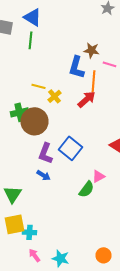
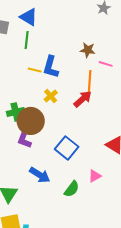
blue L-shape: (76, 67) -> (51, 67), moved
yellow line: (38, 86) -> (35, 70), moved
purple L-shape: (46, 153) -> (25, 138), moved
blue arrow: (44, 175) -> (40, 175), size x1.5
green semicircle: (86, 189) -> (72, 189), moved

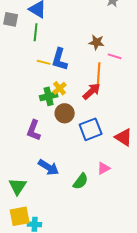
green cross: (16, 112) -> (49, 96), moved
brown circle: (31, 121) -> (65, 113), moved, size x0.7
blue square: (67, 148) -> (91, 129), moved, turned 30

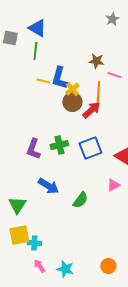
yellow cross: (60, 88) -> (72, 89), moved
green cross: (49, 96) -> (59, 145), moved
brown circle: (65, 113) -> (72, 102), moved
pink triangle: (104, 168) -> (113, 185), moved

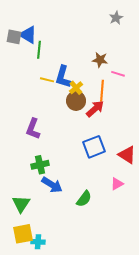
blue triangle: (37, 28) -> (28, 35), moved
green cross: (59, 145) -> (40, 165), moved
purple L-shape: (33, 149) -> (33, 129), moved

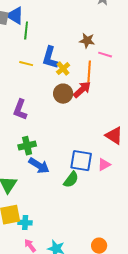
yellow line: (47, 80) -> (26, 64), moved
brown circle: (76, 101) -> (63, 94), moved
blue square: (94, 147) -> (81, 161), moved, turned 30

